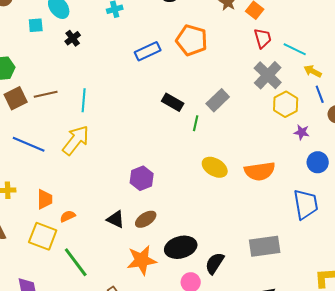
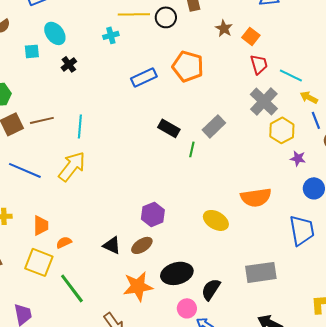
yellow ellipse: (215, 167) -> (216, 220), moved
purple hexagon: (142, 178) -> (153, 214), moved

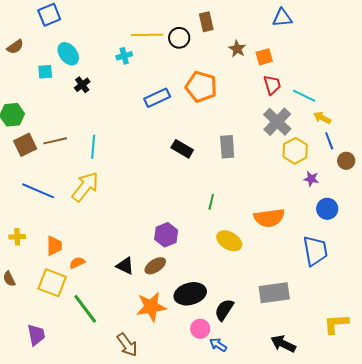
orange square: (251, 36) -> (264, 57), turned 36
gray rectangle: (214, 126) -> (227, 147), turned -50
green line: (192, 149) -> (211, 202), moved

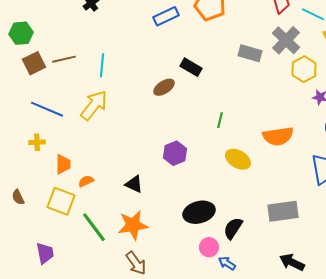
gray rectangle: (227, 147) -> (250, 53), moved, turned -70
yellow cross: (17, 237) -> (37, 142), moved
brown ellipse: (155, 266) -> (164, 87), moved
orange star: (151, 307) -> (133, 225), moved

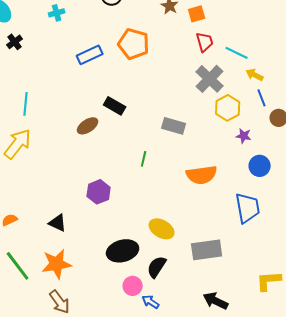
gray rectangle: (250, 53) -> (174, 126), moved
yellow ellipse: (238, 159) -> (162, 229), moved

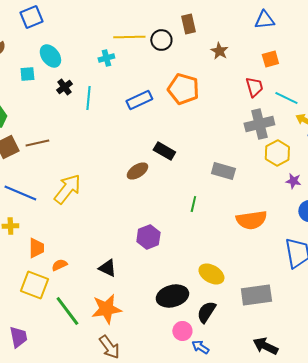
orange square: (197, 14) -> (270, 59), moved
gray cross: (210, 79) -> (259, 124), turned 32
cyan line: (26, 104) -> (88, 98), moved

